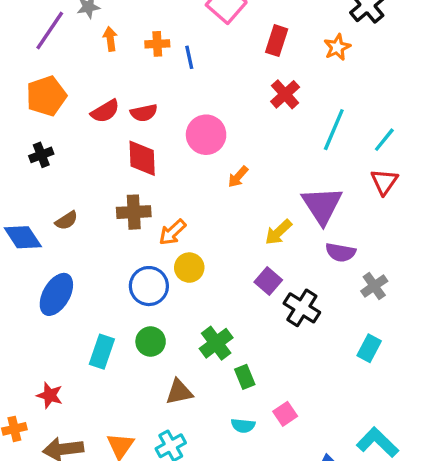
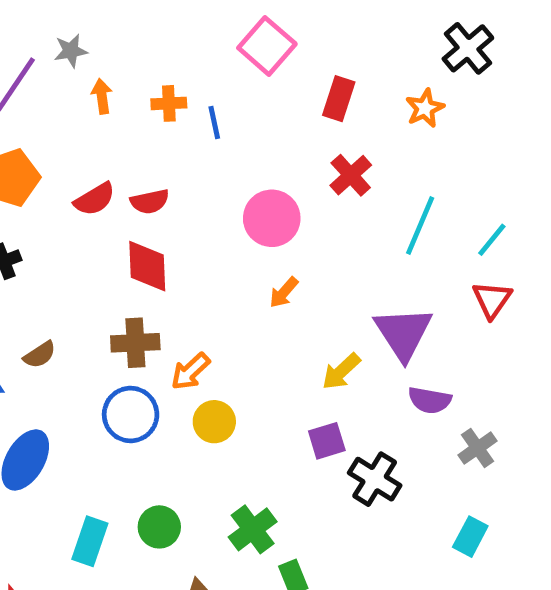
pink circle: (206, 135) -> (272, 218), moved
purple square: (268, 281) -> (327, 441), turned 32
blue circle: (149, 286) -> (131, 415), moved

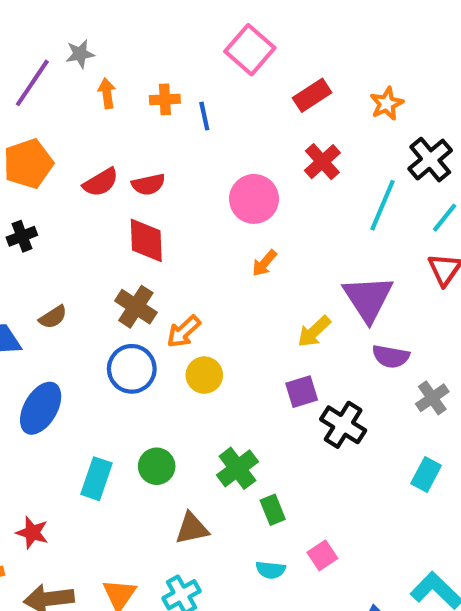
black cross: (468, 48) -> (430, 160), moved
red rectangle: (339, 99) -> (312, 95), turned 39
brown cross: (135, 343) -> (136, 307), turned 36

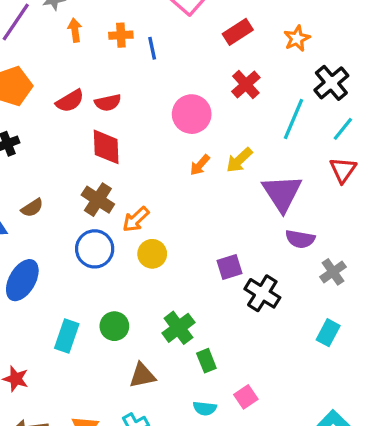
yellow arrow: (314, 332) -> (239, 160), moved

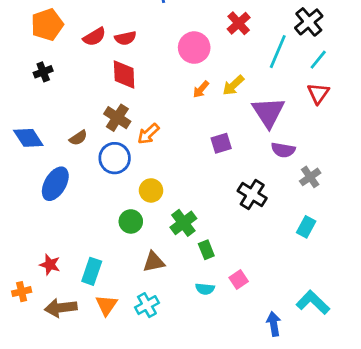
brown semicircle: (32, 208) -> (78, 138), moved
yellow circle: (152, 254) -> (151, 190), moved
purple square: (229, 267) -> (221, 143), moved
cyan rectangle: (67, 336) -> (92, 271), moved

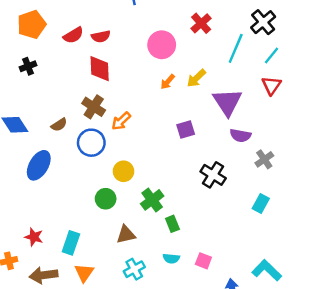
pink square: (239, 279) -> (203, 261), moved, turned -35
cyan cross: (147, 305) -> (134, 269), moved

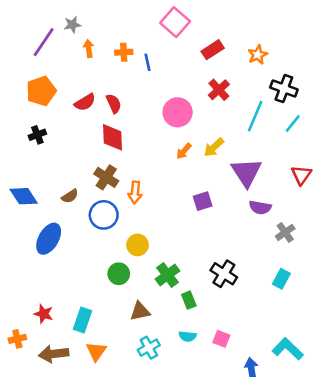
black cross: (263, 22) -> (284, 89), turned -30
red semicircle: (101, 36) -> (114, 104), turned -102
red triangle: (271, 85) -> (301, 175), moved
orange arrow: (121, 121) -> (135, 192), turned -42
black cross: (213, 175) -> (224, 274), moved

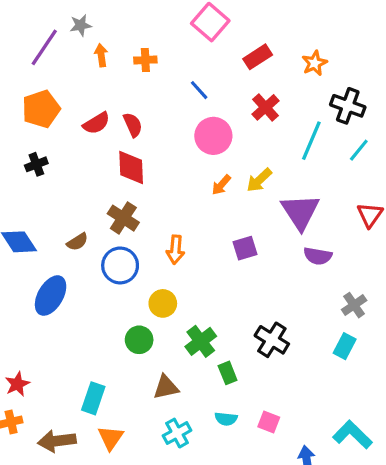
blue line: (148, 62) -> (199, 90), moved, turned -30
orange arrow: (135, 192) -> (175, 250), moved
gray cross: (285, 232) -> (354, 305), moved
red star: (44, 314) -> (17, 384), moved, turned 30

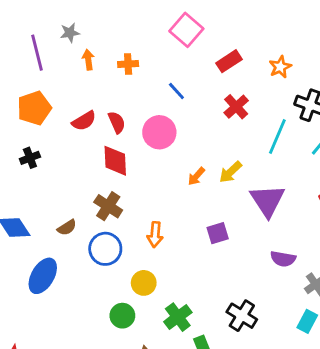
purple line: (44, 47) -> (37, 53), turned -48
pink circle: (213, 136) -> (159, 132), moved
purple semicircle: (318, 256) -> (283, 259), moved

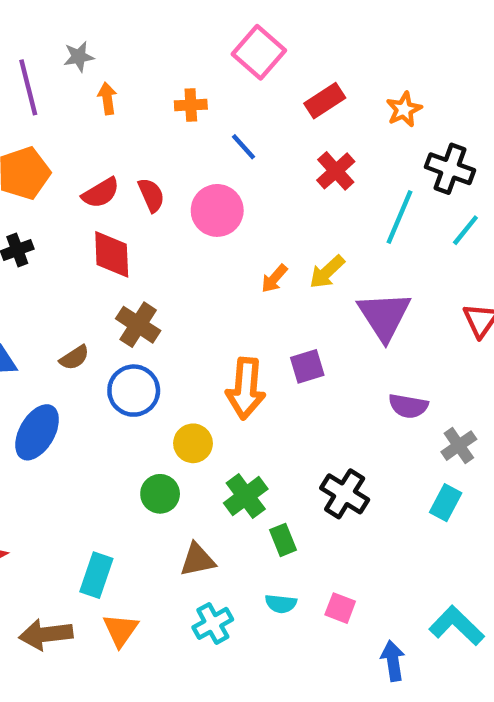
orange cross: (128, 64) -> (191, 105), moved
red diamond: (115, 161) -> (112, 254), moved
orange arrow: (155, 235) -> (246, 388), moved, size x1.5

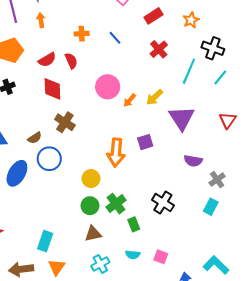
orange arrow: (107, 98) -> (41, 20), moved
orange cross: (191, 105) -> (82, 34), moved
pink circle: (217, 210) -> (108, 87), moved
blue circle: (134, 391) -> (49, 159), moved
green circle: (160, 494) -> (90, 206), moved

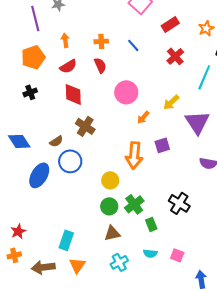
orange arrow: (41, 20) -> (65, 40), moved
red semicircle: (71, 61) -> (100, 65), moved
orange arrow: (130, 100) -> (143, 117), moved

